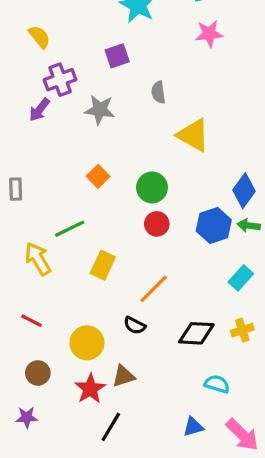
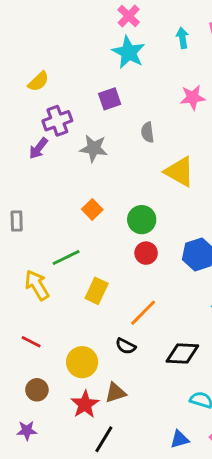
pink star: (209, 34) -> (193, 97), moved
yellow semicircle: (39, 37) -> (38, 81), turned 85

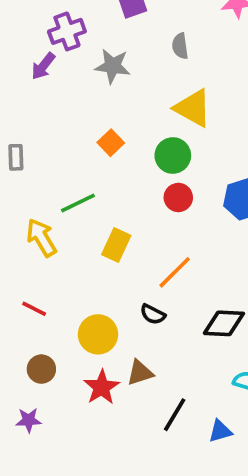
yellow triangle: (179, 172) -> (193, 108), moved
black line: (104, 439) -> (175, 415), moved

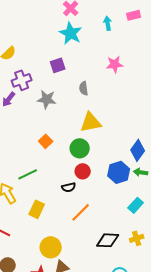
yellow triangle: (193, 108) -> (91, 122), turned -40
yellow rectangle: (116, 245) -> (37, 209), moved
black semicircle: (153, 314) -> (69, 187), moved, turned -40
yellow circle: (98, 334) -> (51, 247), moved

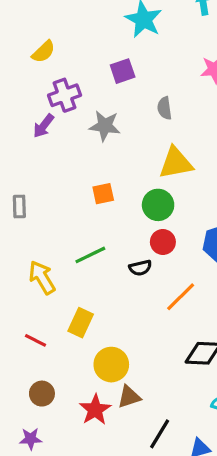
orange square: (46, 141) -> (103, 194), turned 32
green line: (28, 174) -> (90, 255), moved
yellow rectangle: (37, 209) -> (81, 323), moved
orange line: (81, 212) -> (181, 297), moved

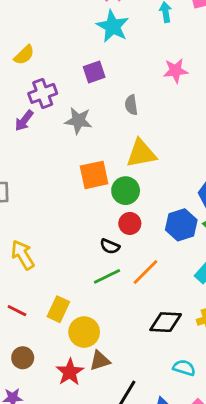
orange square: (103, 194) -> (94, 175), moved, size x1.5
green line: (90, 255) -> (107, 276), moved
black semicircle: (140, 268) -> (110, 246), turned 36
yellow rectangle: (81, 323) -> (58, 309), moved

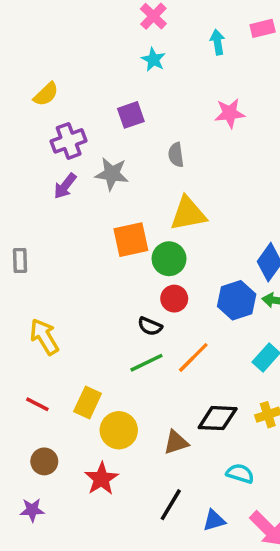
cyan star: (113, 26) -> (153, 60), size x0.6
purple arrow: (24, 121) -> (65, 186), moved
brown triangle: (100, 361) -> (176, 442), moved

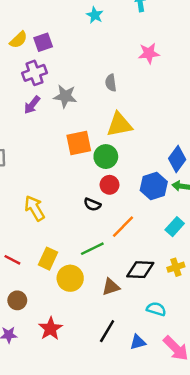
purple square: (131, 115) -> (43, 42), moved
yellow arrow: (44, 337) -> (35, 208), moved
green line: (146, 363) -> (92, 249), moved
red star: (101, 479) -> (50, 329), moved

